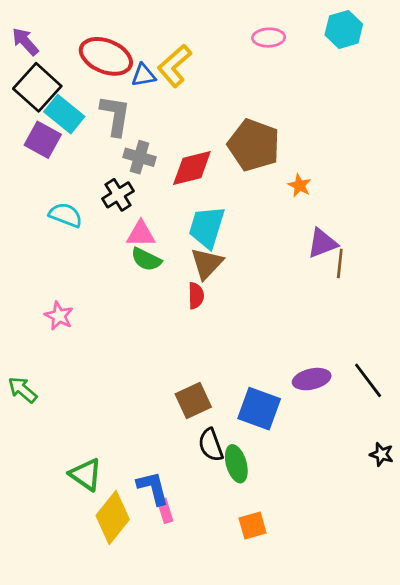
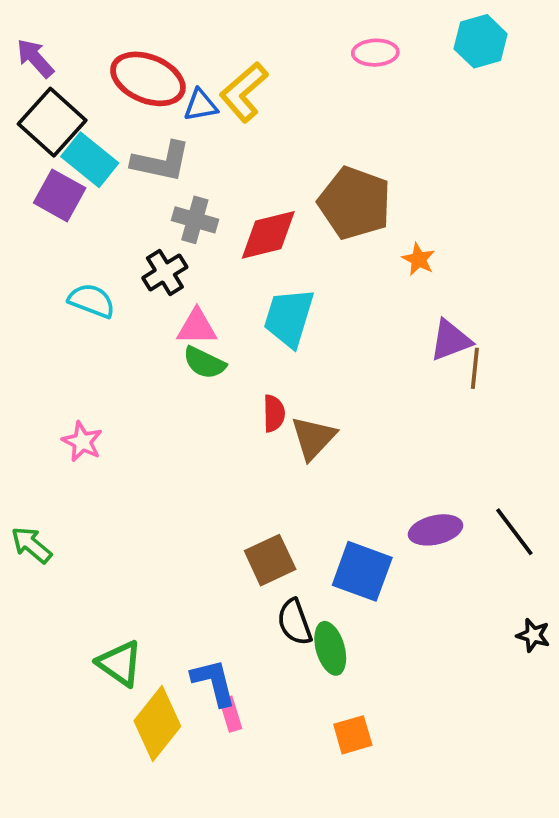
gray L-shape: (115, 116) -> (161, 162), turned 93
brown triangle: (207, 263) -> (313, 438), moved

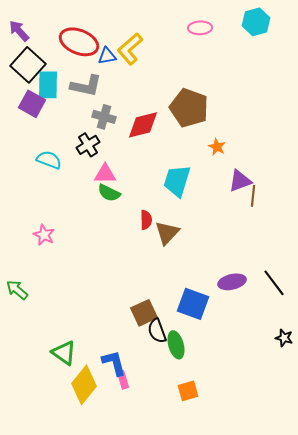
cyan rectangle: (90, 160) -> (48, 85), turned 52
orange star: (419, 259) -> (217, 147), moved
cyan trapezoid: (289, 318) -> (177, 181), moved
brown square: (270, 560) -> (144, 313), moved

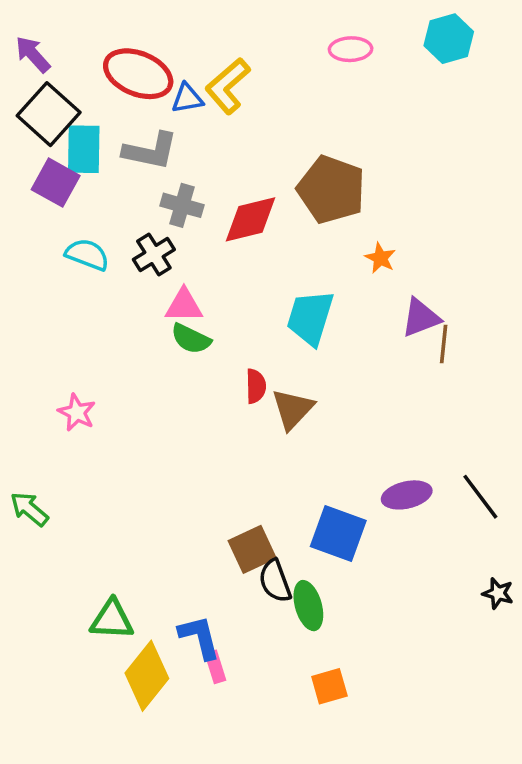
cyan semicircle: (49, 160) -> (87, 255), moved
green triangle: (64, 353) -> (112, 620), turned -32

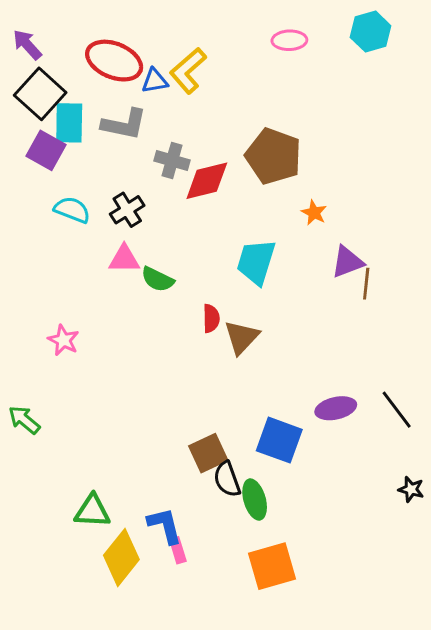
gray cross: (182, 205) -> (172, 161), moved
pink triangle: (184, 305) -> (124, 259), moved
orange square: (329, 686) -> (272, 566), size x1.6

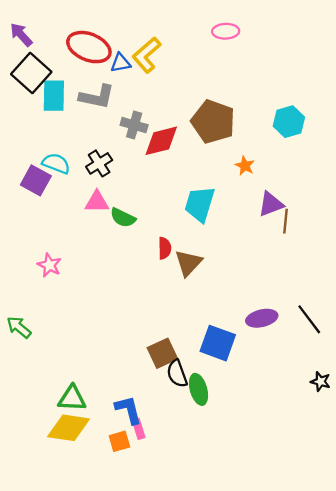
cyan hexagon: (371, 32) -> (289, 122), moved
purple square: (46, 150) -> (36, 180), moved
yellow diamond: (121, 557) -> (69, 428), moved, turned 60
orange square: (272, 566) -> (119, 441), moved, size x0.6

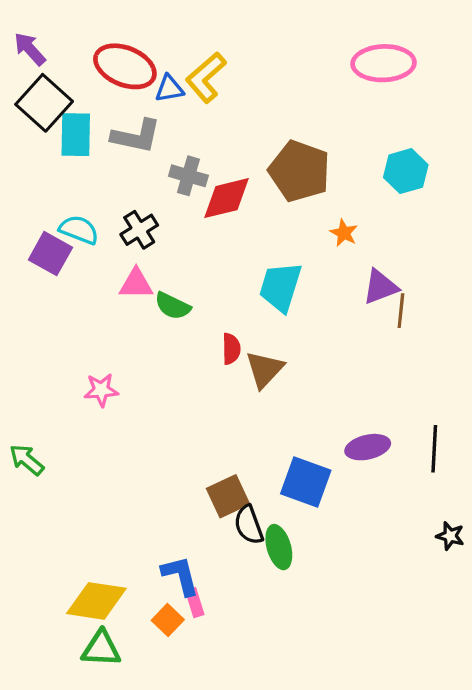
pink ellipse: (226, 31) -> (384, 63), moved, size x1.6
pink star: (49, 265) -> (101, 390), moved, turned -30
black line: (309, 319) -> (434, 449), turned 40
green triangle: (72, 398) -> (101, 649), moved
orange square: (119, 441) -> (168, 620), turned -30

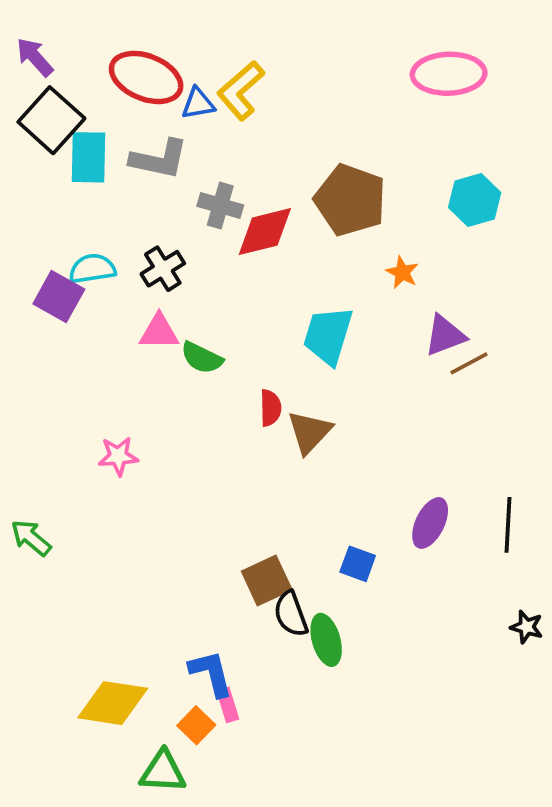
cyan semicircle: (79, 230) -> (92, 269), turned -30
brown line: (401, 311) -> (469, 363), turned 56
purple ellipse: (368, 447) -> (430, 523), turned -51
blue square: (306, 482) -> (358, 564), size x0.6
green triangle: (101, 649) -> (163, 772), moved

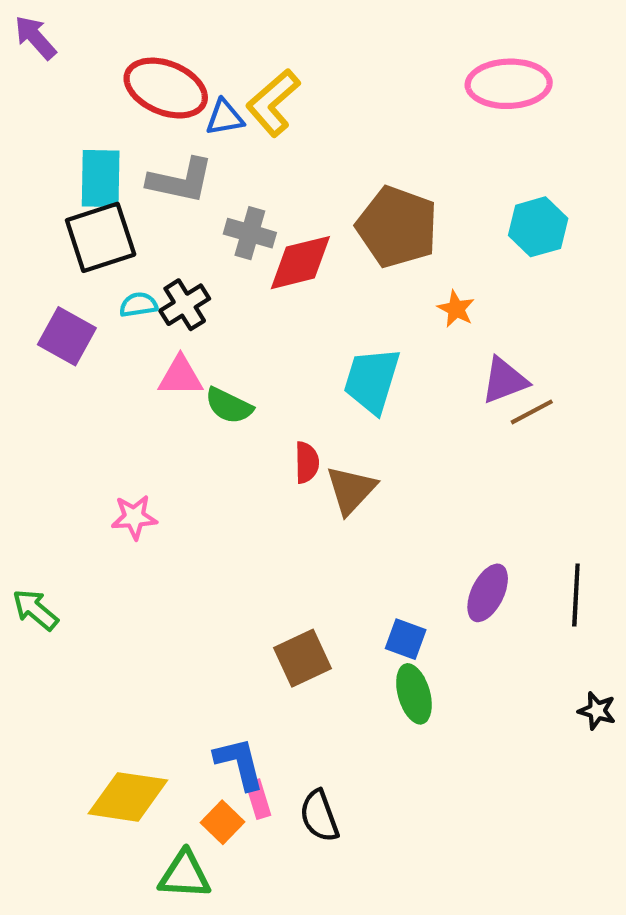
purple arrow: (35, 57) -> (35, 38), moved
black square: (51, 120) -> (101, 237), moved, turned 30
cyan semicircle: (92, 269) -> (138, 305), moved, size x0.7
black semicircle: (291, 614) -> (319, 816), moved
green ellipse: (326, 640) -> (414, 694), moved

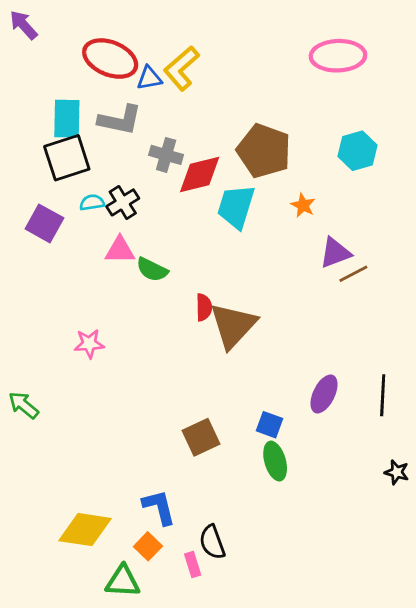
cyan trapezoid: (372, 380) -> (236, 207), moved
brown triangle: (351, 490) -> (233, 325), size x1.4
pink rectangle: (258, 799) -> (193, 564), moved

